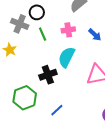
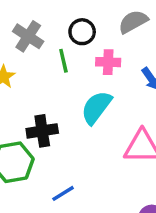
black circle: (37, 12) -> (82, 32), moved
black cross: (48, 75) -> (42, 131), moved

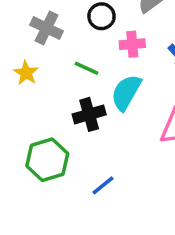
green line: (63, 61) -> (86, 68), moved, turned -45
black cross: (42, 131) -> (89, 114), moved

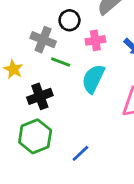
gray cross: (47, 28) -> (43, 40), moved
black cross: (89, 114) -> (40, 96), moved

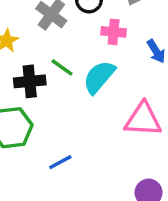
green line: (61, 62) -> (62, 67), moved

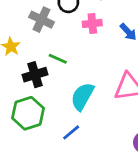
cyan semicircle: (99, 77) -> (82, 96), moved

